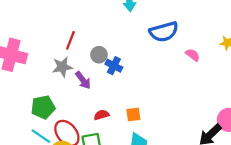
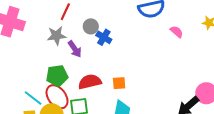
green pentagon: (43, 107) -> (57, 76), moved
red semicircle: (102, 115) -> (90, 82), size x1.6

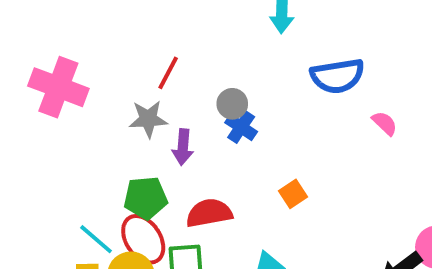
gray circle: (91, 26) -> (232, 104), moved
purple arrow: (75, 49) -> (183, 147), turned 36
orange square: (119, 83) -> (293, 194), moved, turned -32

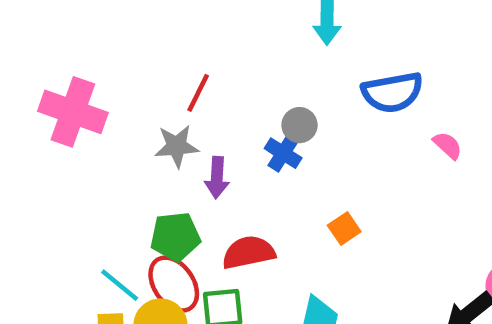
gray circle: (232, 104) -> (300, 125), moved

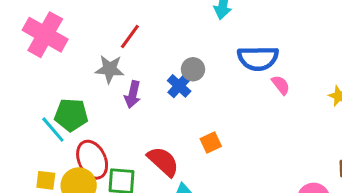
pink semicircle: (448, 145) -> (281, 85), moved
green pentagon: (175, 237) -> (71, 115), moved
red semicircle: (249, 252) -> (163, 161), moved, turned 44
cyan line: (120, 285) -> (53, 130), moved

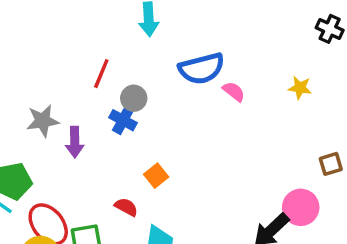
red line: (130, 37) -> (101, 74), moved
orange square: (211, 142) -> (156, 176), moved
red semicircle: (163, 161) -> (126, 207), size x0.6

